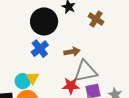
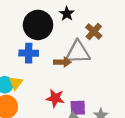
blue cross: (40, 49) -> (29, 53), turned 30
gray triangle: (85, 71) -> (78, 52), moved

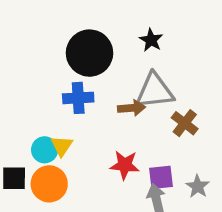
black star: (67, 14) -> (151, 40), moved
brown cross: (94, 32) -> (185, 123), moved

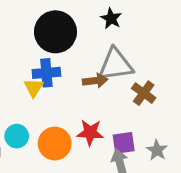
yellow triangle: (62, 146) -> (34, 88), moved
cyan circle: (45, 150) -> (17, 136), moved
orange circle: (49, 184) -> (55, 144), moved

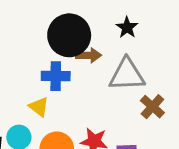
brown arrow: (95, 81) -> (89, 55), moved
yellow triangle: (34, 88) -> (39, 107), moved, turned -30

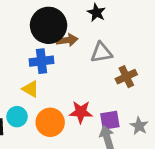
gray triangle: (127, 75) -> (101, 52), size x0.7
brown cross: (152, 107) -> (126, 77), turned 30

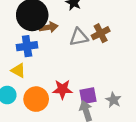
brown cross: (126, 77) -> (101, 33), moved

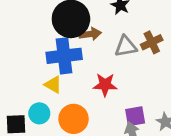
blue cross: (27, 46) -> (64, 56), size x1.4
red star: (62, 89) -> (105, 85), moved

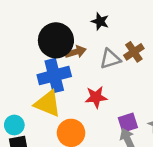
yellow triangle: (53, 85) -> (48, 104), size x1.6
cyan circle: (39, 113) -> (14, 125), moved

